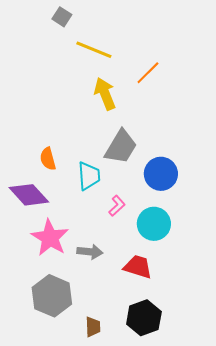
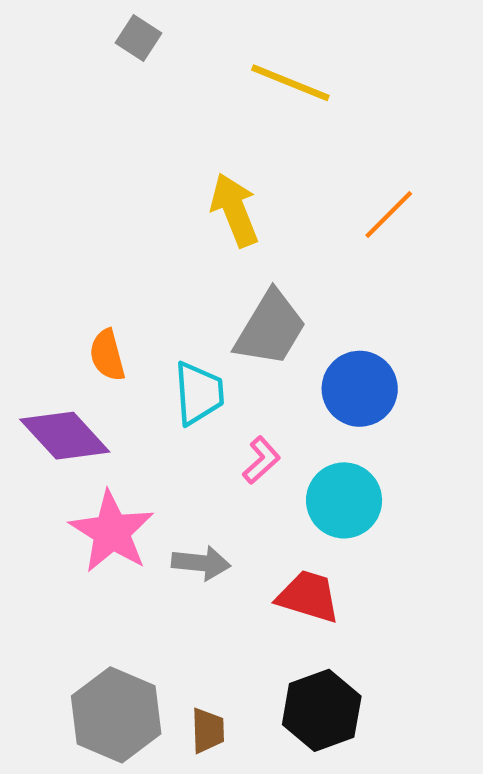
yellow line: (94, 50) -> (290, 83), moved
orange line: (148, 73) -> (389, 214), moved
gray hexagon: (52, 296) -> (116, 715), moved

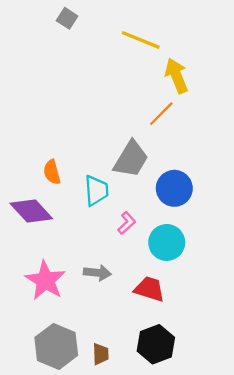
yellow arrow: (235, 210) -> (176, 76), moved
orange line: (389, 214) -> (161, 114), moved
pink star: (112, 532) -> (45, 280), moved

